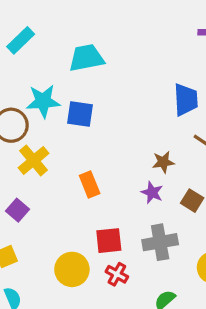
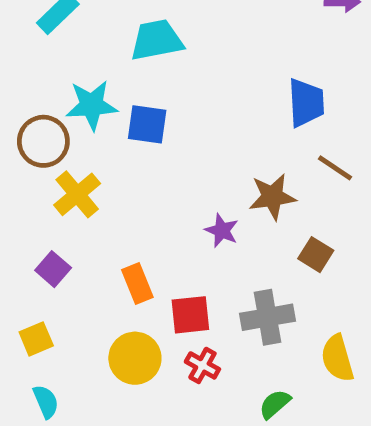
brown star: (163, 162) -> (272, 197), size x1.4
orange rectangle: (90, 185) -> (137, 283), moved
purple star: (152, 193) -> (222, 230), moved

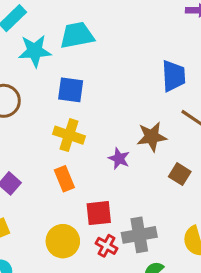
cyan star: (92, 105) -> (35, 51), moved
yellow cross: (77, 194) -> (69, 135), moved, turned -32
orange rectangle: (137, 283) -> (64, 179), moved
gray cross: (268, 317) -> (139, 235), moved

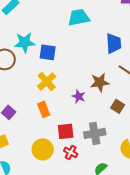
cyan trapezoid: (77, 35) -> (79, 17), moved
cyan star: (35, 51) -> (25, 42), moved
yellow cross: (69, 135) -> (47, 81), turned 30
gray cross: (139, 235) -> (95, 133), moved

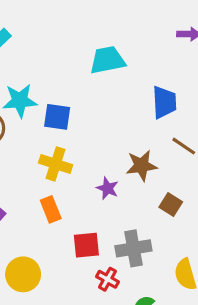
yellow cross: (47, 81) -> (56, 164), turned -30
yellow circle: (43, 149) -> (23, 274), moved
red cross: (71, 152) -> (107, 279), moved

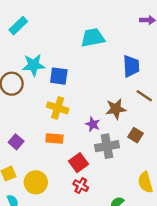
orange rectangle: (51, 209) -> (54, 138), turned -63
red square: (86, 245) -> (79, 163), turned -30
gray cross: (133, 248) -> (107, 146), moved
red cross: (107, 279) -> (81, 186), moved

